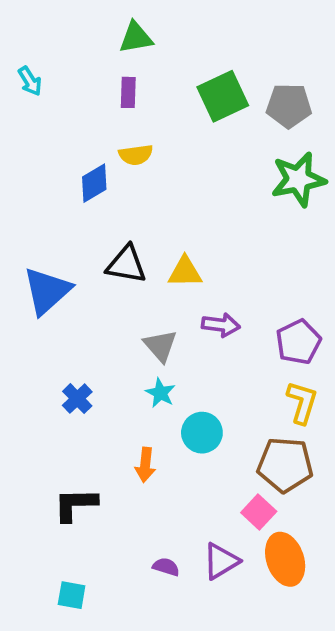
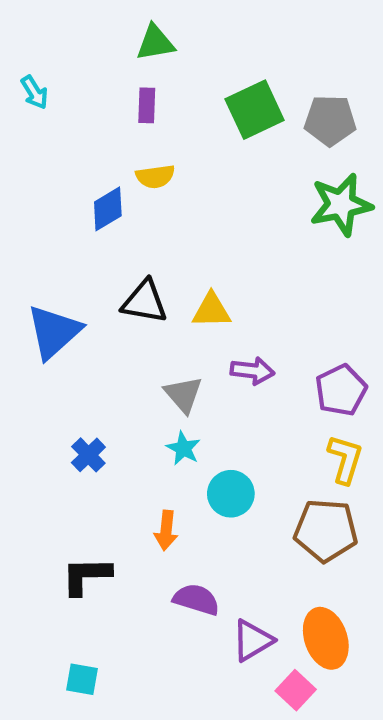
pink square: (259, 512) -> (296, 690), moved
purple semicircle: (166, 567) -> (196, 599), moved, size x1.5

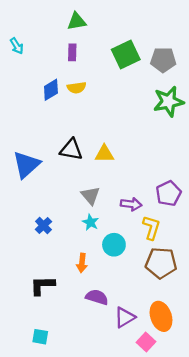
blue diamond: (108, 209) -> (51, 90), moved
purple arrow: (252, 371) -> (131, 204), moved
yellow L-shape: (345, 459) -> (151, 228), moved

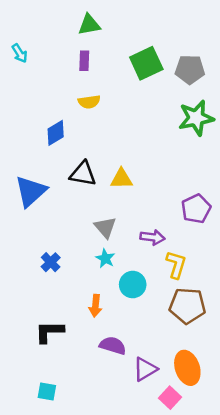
blue diamond: (51, 90) -> (56, 133), moved
purple pentagon: (168, 193) -> (196, 209), moved

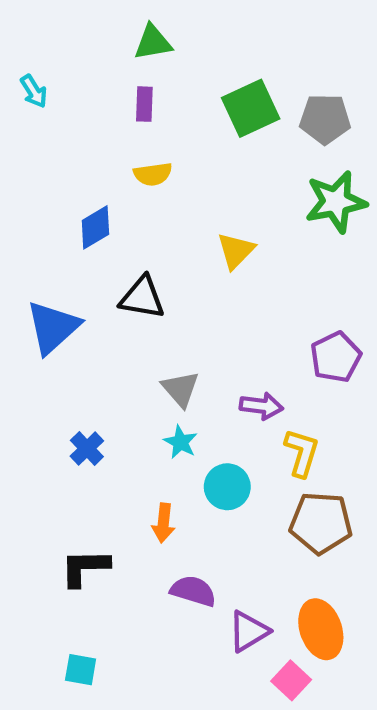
yellow triangle: (121, 179) -> (236, 251), moved, turned -45

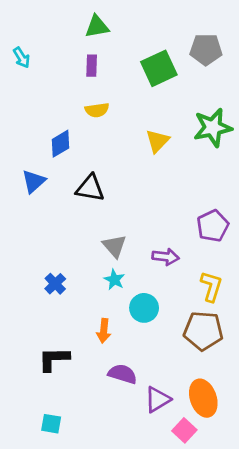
gray pentagon: (325, 119) -> (206, 49), moved
yellow triangle: (236, 251) -> (158, 141), moved
blue triangle: (53, 327) -> (34, 181), moved, size x0.7
yellow L-shape: (302, 453) -> (211, 286), moved

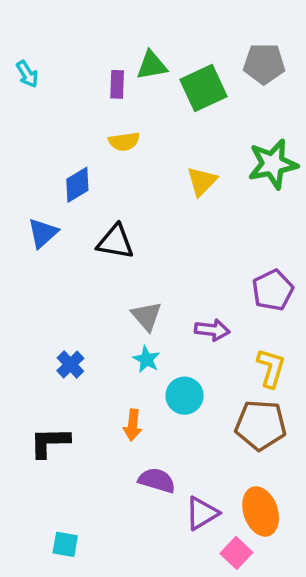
green triangle: (97, 27) -> (152, 65), moved
black L-shape: (54, 359) -> (50, 442), moved

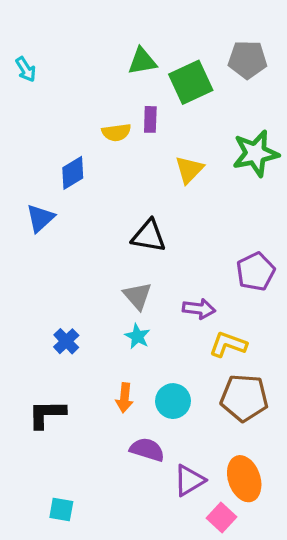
purple rectangle: (117, 84) -> (150, 119), moved
black triangle: (115, 242) -> (149, 236), moved
yellow L-shape: (271, 368) -> (228, 344), moved, turned -87
cyan circle: (185, 396) -> (173, 401), moved

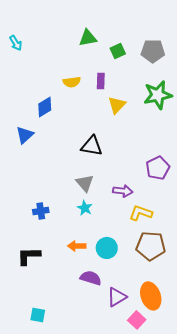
gray pentagon: (247, 60) -> (153, 51), moved
green square: (191, 82) -> (118, 51), size x0.6
purple rectangle: (150, 119) -> (101, 81), moved
blue cross: (66, 341) -> (41, 211), turned 35
orange arrow: (124, 398) -> (77, 246), turned 84

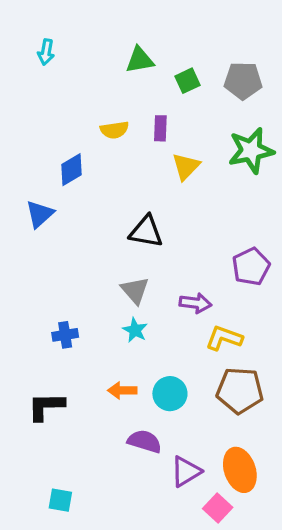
cyan arrow: (16, 43) -> (46, 52), moved, turned 42

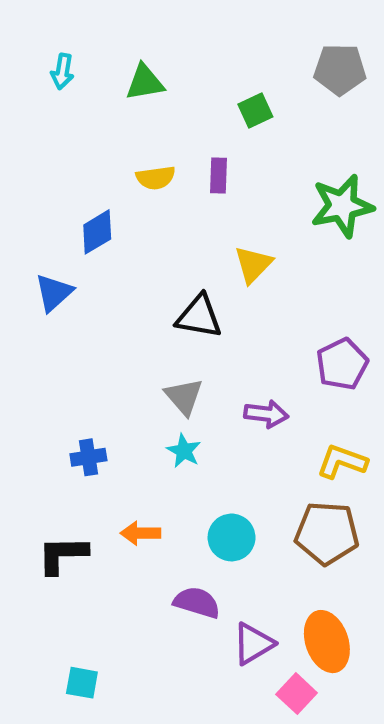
green triangle: (140, 60) -> (145, 82), moved
gray pentagon: (243, 81) -> (340, 69), moved
yellow triangle: (186, 166) -> (253, 264), moved
yellow L-shape: (224, 338) -> (342, 462), moved
orange arrow: (122, 390) -> (140, 533), moved

